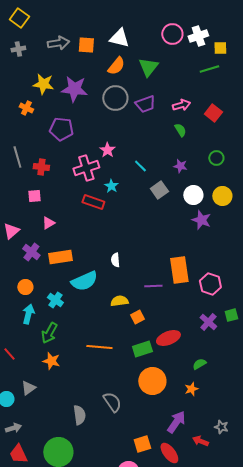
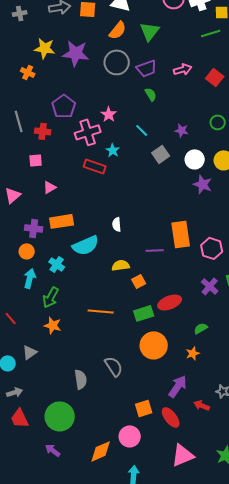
purple pentagon: (61, 129) -> (64, 106), moved, turned 30
green semicircle: (180, 130) -> (151, 94), moved
purple cross: (31, 252) -> (34, 228), moved, turned -30

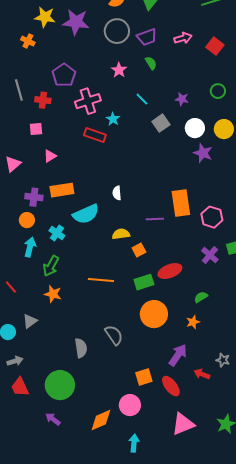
pink star: (109, 114) -> (119, 70), moved

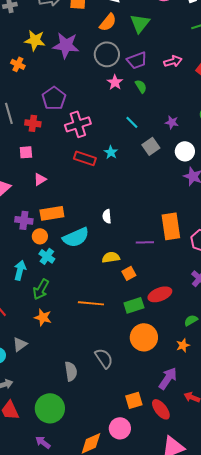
pink star: (119, 70) -> (115, 82), moved
cyan star: (113, 119) -> (111, 152), moved
orange circle: (27, 220) -> (40, 236), moved

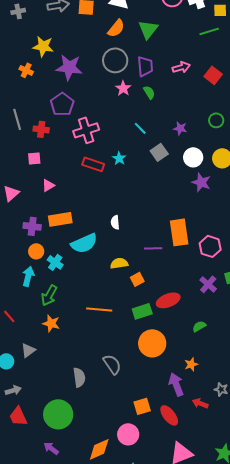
purple star: (66, 45) -> (69, 67), moved
purple trapezoid: (137, 60) -> (145, 66), turned -75
orange circle: (40, 236) -> (36, 251), moved
orange star: (183, 345) -> (191, 364), moved
purple arrow: (168, 378) -> (176, 384), turned -55

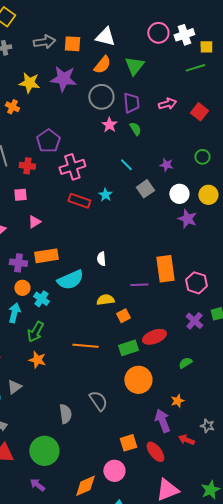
purple star: (69, 67) -> (63, 79), moved

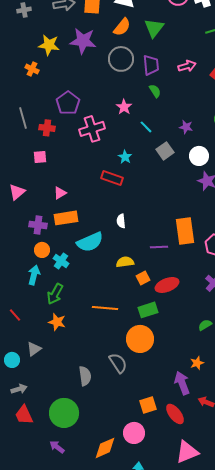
pink star: (109, 125) -> (124, 107), moved
red rectangle: (79, 201) -> (112, 178), moved
pink triangle: (34, 222) -> (60, 193), moved
red ellipse: (154, 337) -> (167, 285), moved
orange circle: (138, 380) -> (140, 339), moved

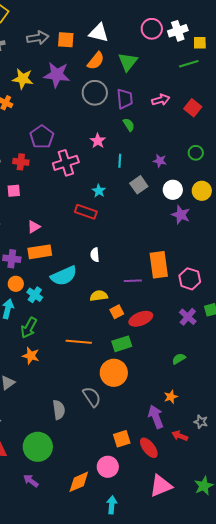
cyan line: (146, 127) -> (120, 161), turned 48

